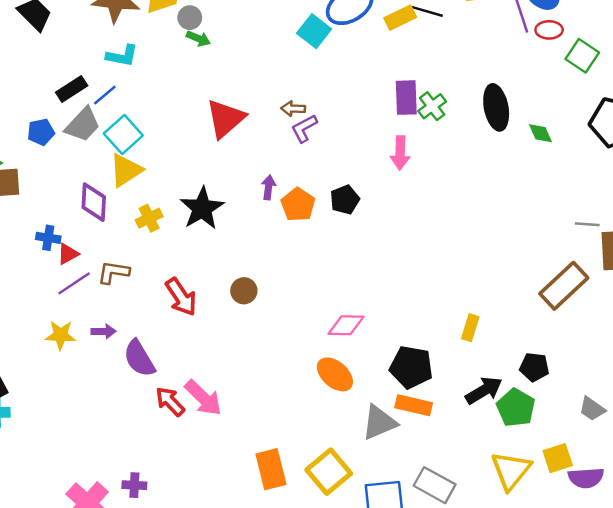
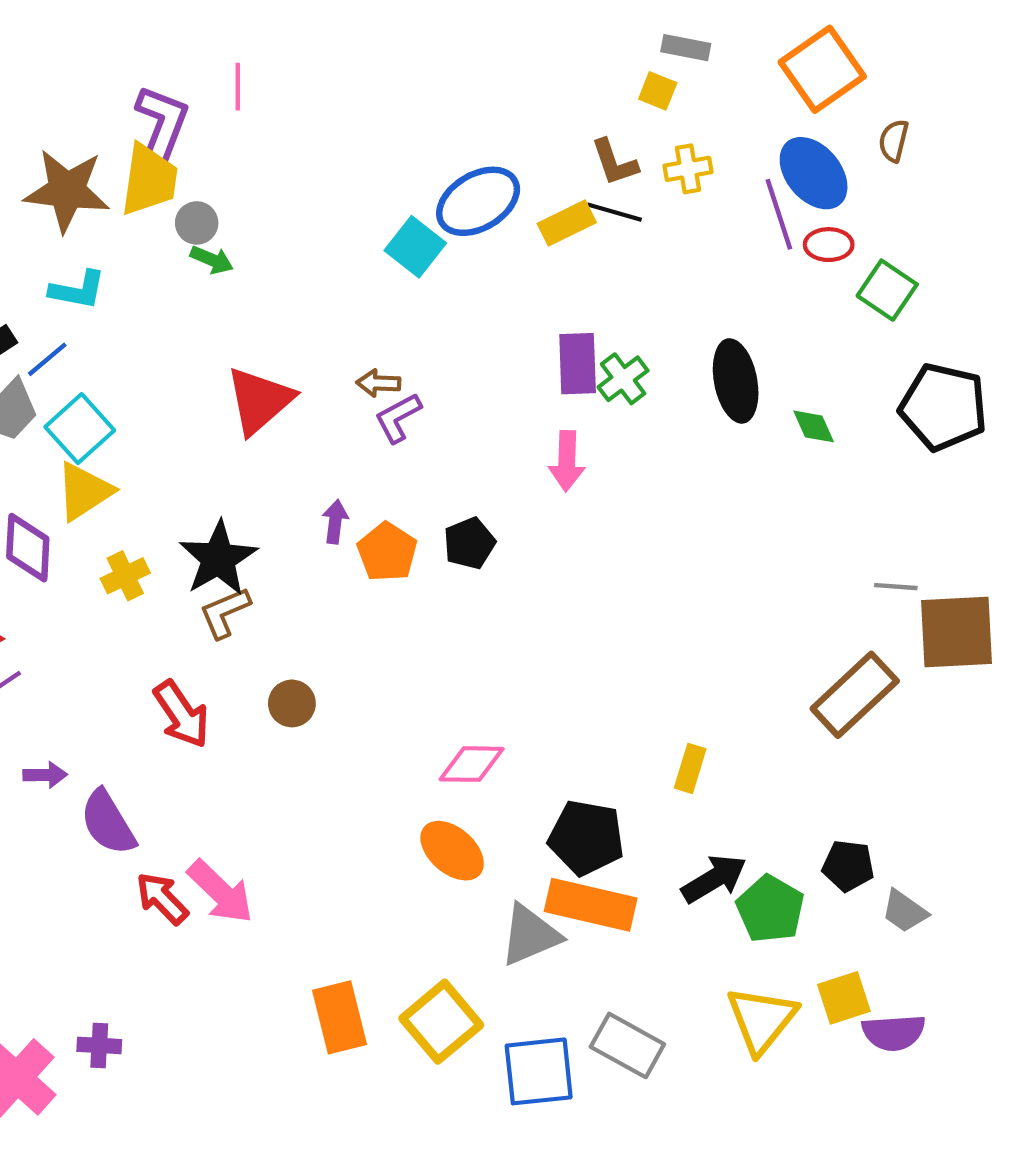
brown L-shape: (113, 272) -> (225, 613), moved, turned -32
black pentagon: (534, 367) -> (848, 866), moved
orange rectangle: (414, 405) -> (591, 905), size x1.4

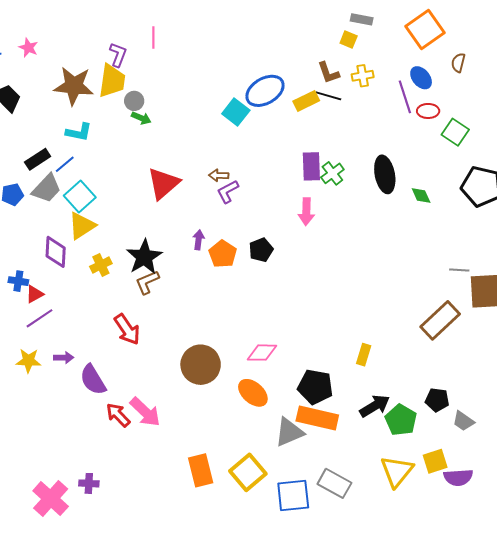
purple L-shape: (162, 123) -> (118, 55), size x0.7
blue ellipse: (814, 173) -> (421, 78), size x0.7
brown circle: (292, 703) -> (201, 365), moved, size x1.8

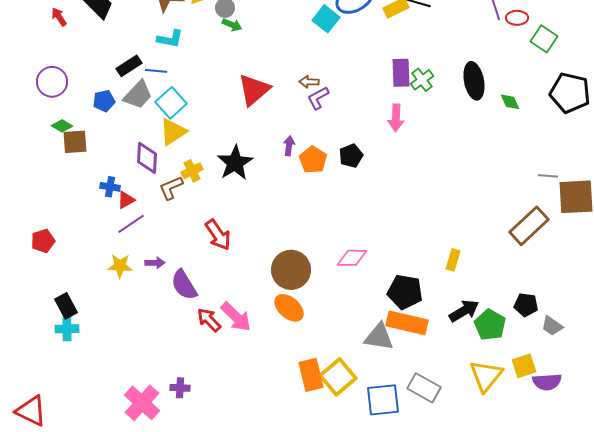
blue line: (65, 164) -> (156, 71), turned 45
brown L-shape: (147, 282) -> (171, 188), moved
orange ellipse: (253, 393) -> (289, 308), moved
gray triangle: (289, 432) -> (379, 337), turned 32
orange rectangle: (201, 470) -> (311, 375), moved

